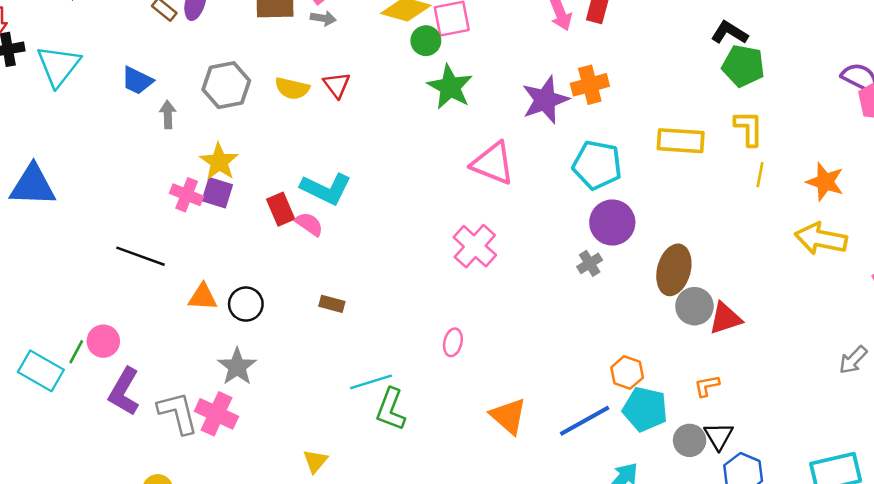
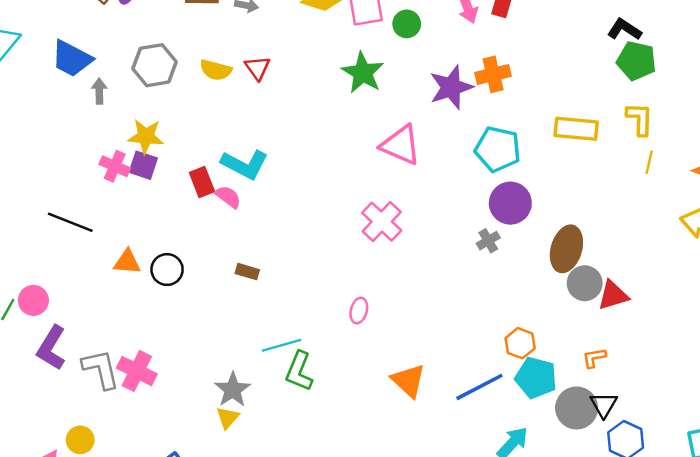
green circle: (426, 41) -> (407, 24), moved
blue trapezoid: (137, 81) -> (72, 59), size x1.4
yellow star: (219, 162) -> (146, 136), turned -30
gray star: (237, 367) -> (233, 390), moved
gray circle: (690, 440) -> (577, 408), size x1.4

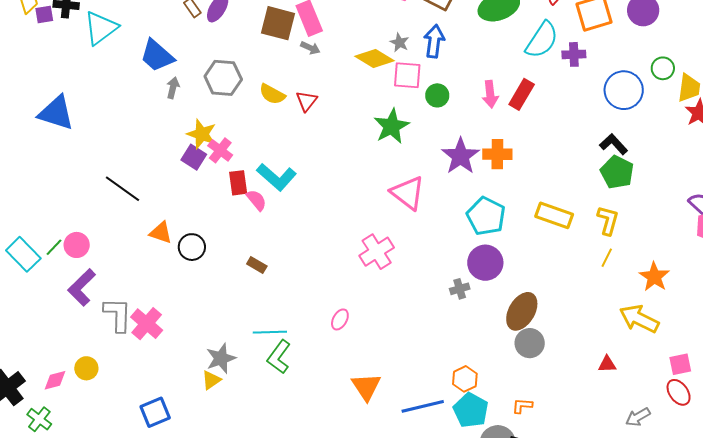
purple star: (451, 87) -> (461, 156), turned -30
pink cross: (115, 166) -> (220, 150), moved
red triangle: (613, 295) -> (607, 364), moved, size x0.7

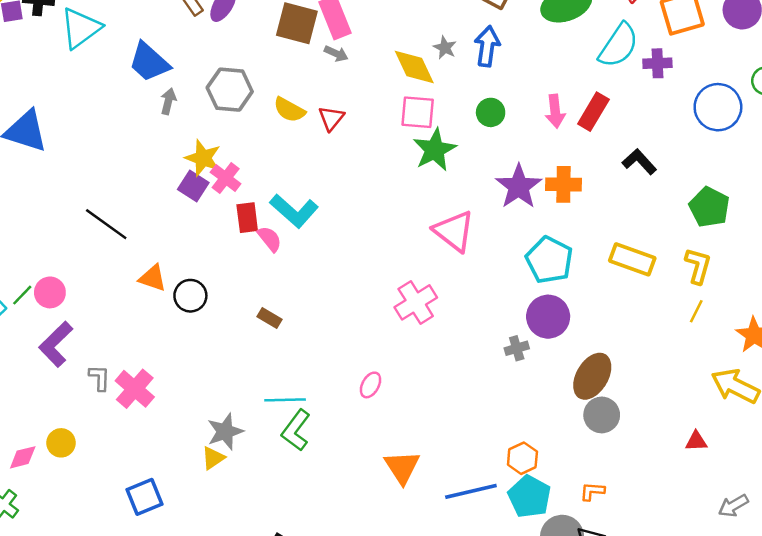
yellow diamond: (374, 59) -> (414, 67), turned 33
pink square: (407, 75) -> (418, 112), moved
black L-shape: (614, 144) -> (639, 162), moved
gray L-shape: (118, 315) -> (100, 378), size x0.6

